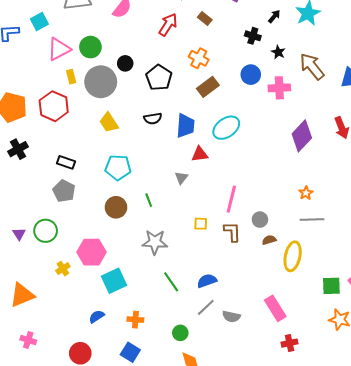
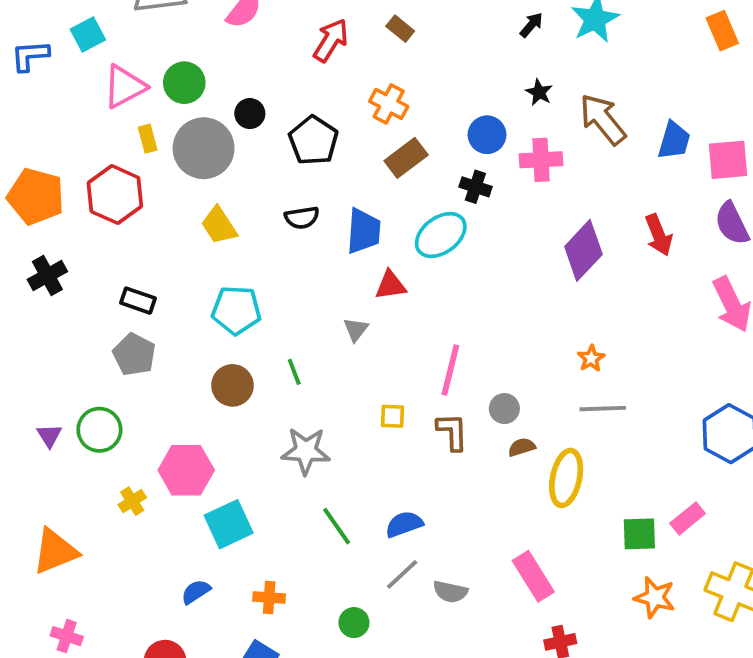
black cross: (253, 36) -> (475, 187), moved

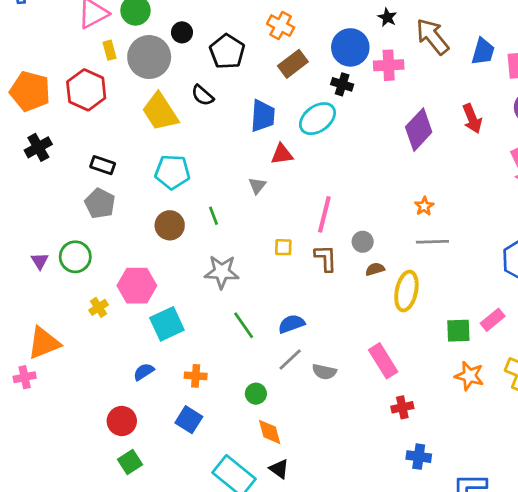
blue circle: (487, 135) -> (350, 47), size x1.4
black semicircle: (302, 218) -> (203, 95), moved, turned 50
yellow trapezoid: (219, 225) -> (160, 112), size x1.4
pink cross: (67, 636) -> (25, 377), moved, turned -30

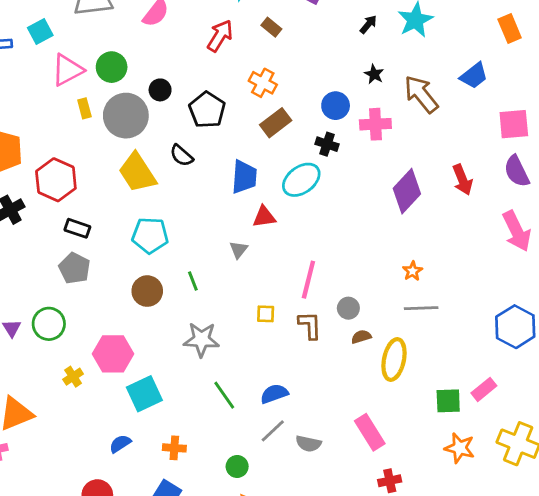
blue circle: (350, 47) -> (336, 106), size x0.7
blue trapezoid: (483, 52) -> (474, 76), moved, turned 36
red hexagon: (86, 90) -> (56, 180), moved

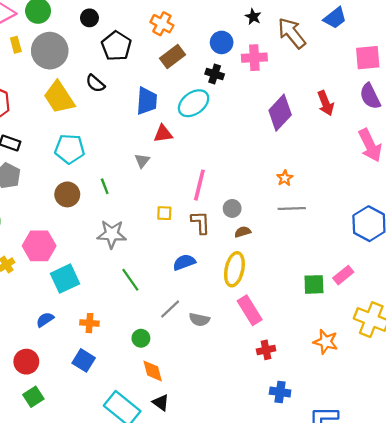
black circle: (160, 90) -> (89, 18), moved
yellow ellipse: (394, 360) -> (234, 269), moved
blue semicircle: (274, 394) -> (184, 262), moved
orange star: (460, 448) -> (326, 342), moved

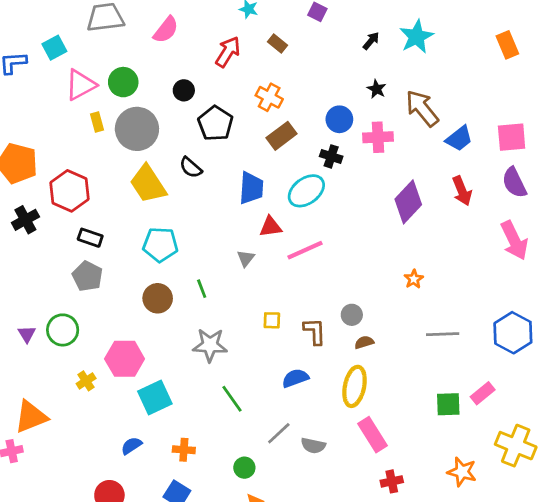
blue trapezoid: (335, 18) -> (459, 139), moved
pink line: (199, 185) -> (305, 250), moved, turned 52
gray line: (292, 208) -> (443, 334), moved

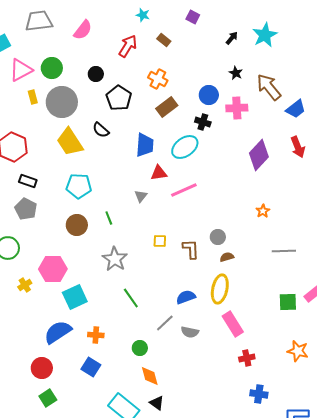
gray star: (210, 345) -> (115, 259), turned 30
blue semicircle: (295, 378) -> (186, 297), moved
blue semicircle: (131, 446) -> (58, 332), size x1.8

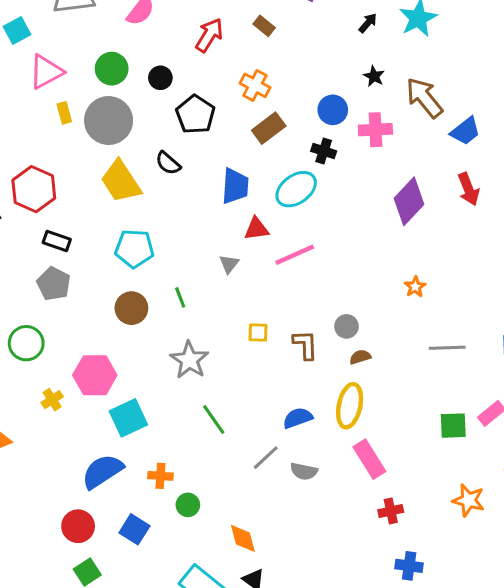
green circle: (52, 68) -> (112, 69), moved
green circle: (140, 348) -> (188, 505), moved
blue square: (91, 367) -> (134, 529), moved

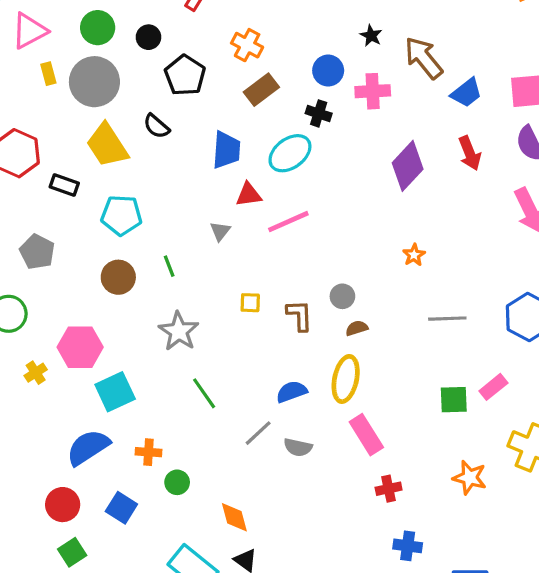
black rectangle: (57, 241) -> (64, 185), moved

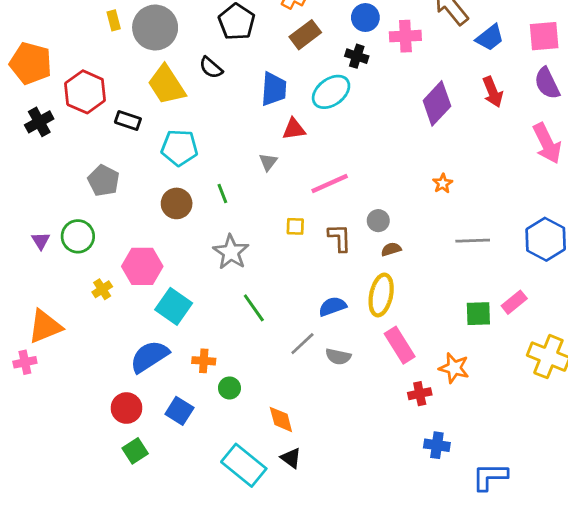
pink line: (288, 222) -> (330, 183), moved
cyan square: (115, 392) -> (174, 306), turned -30
orange star: (470, 478) -> (454, 368), moved

